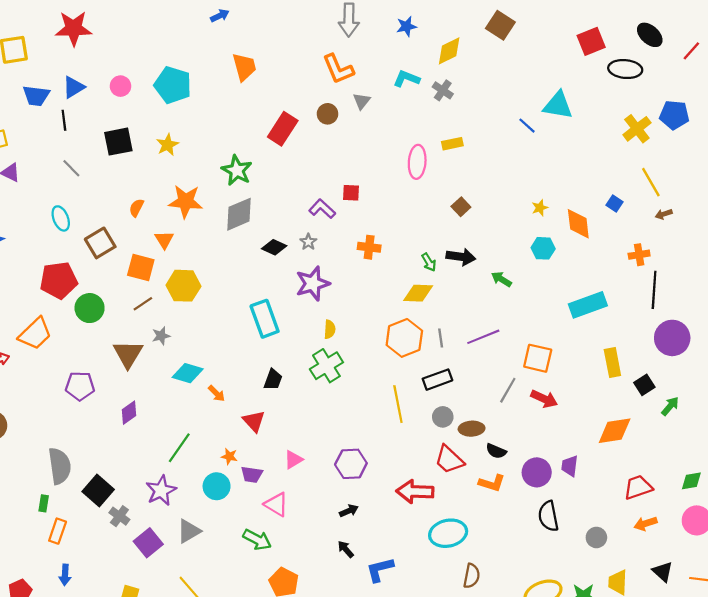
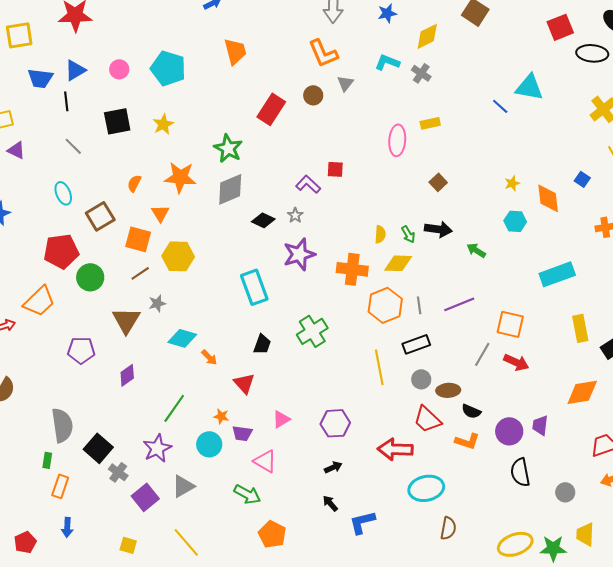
orange cross: (369, 247) -> (352, 269), moved, size x1.4
yellow semicircle: (330, 329) -> (380, 234), moved

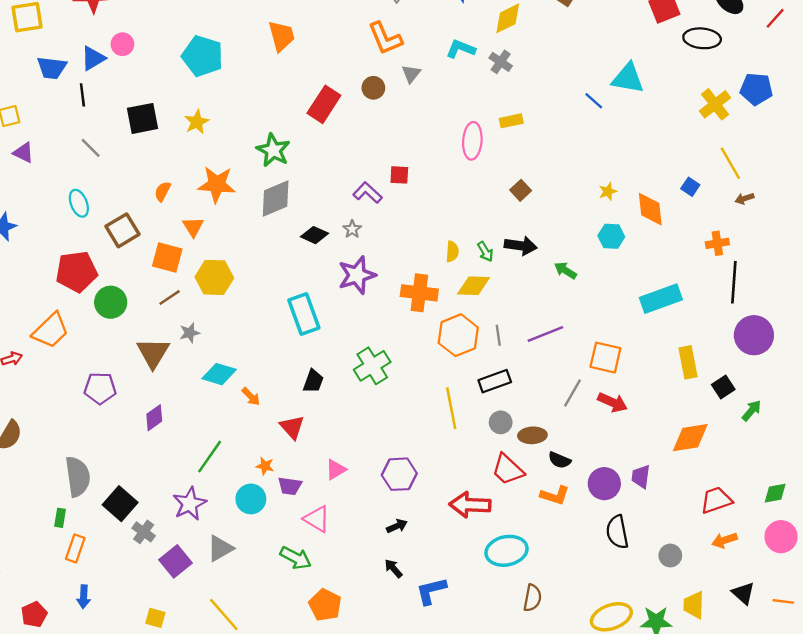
pink circle: (119, 69) -> (122, 44), moved

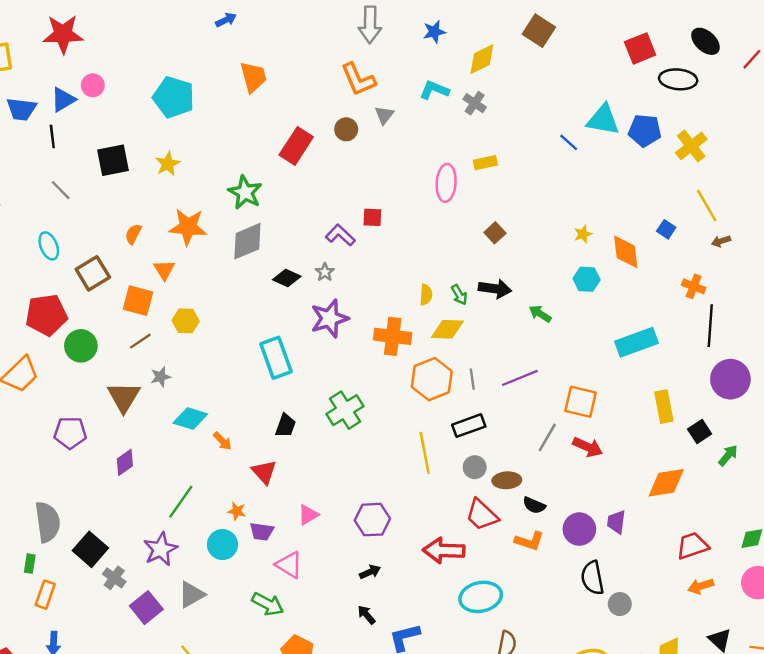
blue pentagon: (756, 89) -> (645, 131), moved
orange cross: (717, 243) -> (694, 286), turned 30
yellow hexagon: (214, 277) -> (186, 321), size x0.7
gray circle: (670, 556) -> (620, 604), moved

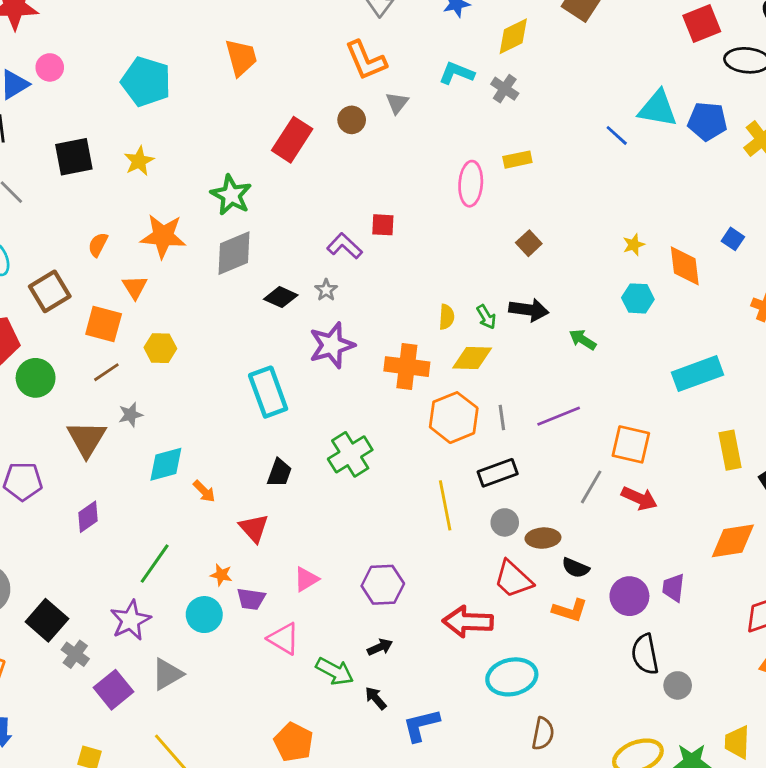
cyan diamond: (190, 418) -> (166, 464), turned -32
green arrow: (268, 604) -> (335, 671), moved

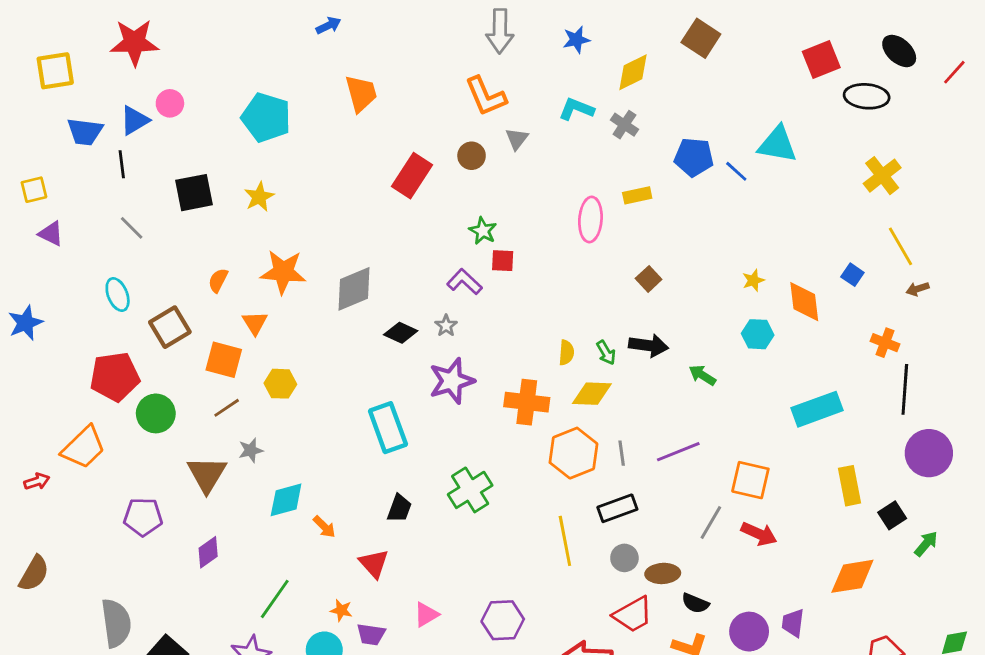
blue pentagon: (707, 121) -> (694, 157), moved
green star: (231, 195) -> (483, 231), moved, size x0.7
red trapezoid: (513, 579) -> (633, 615), turned -72

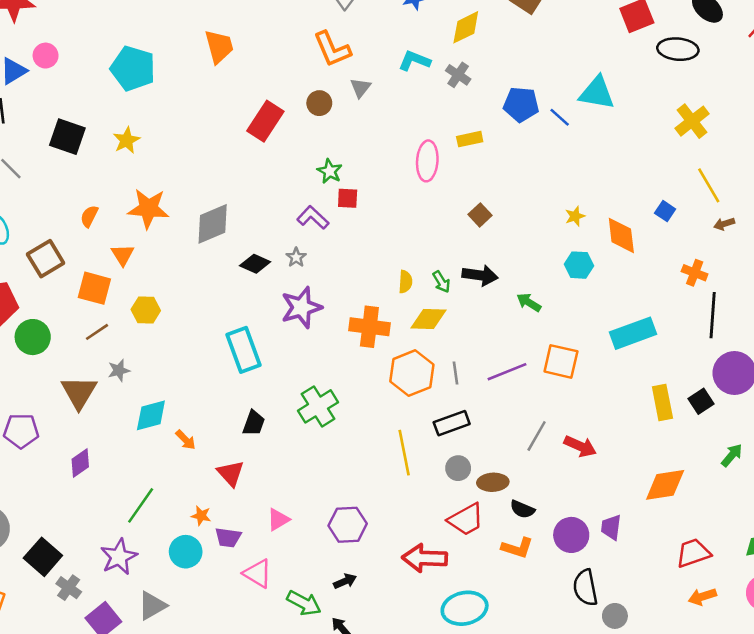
black square: (194, 193) -> (67, 137), turned 30
orange square: (750, 480) -> (561, 361), moved
black square: (892, 515) -> (701, 401), moved

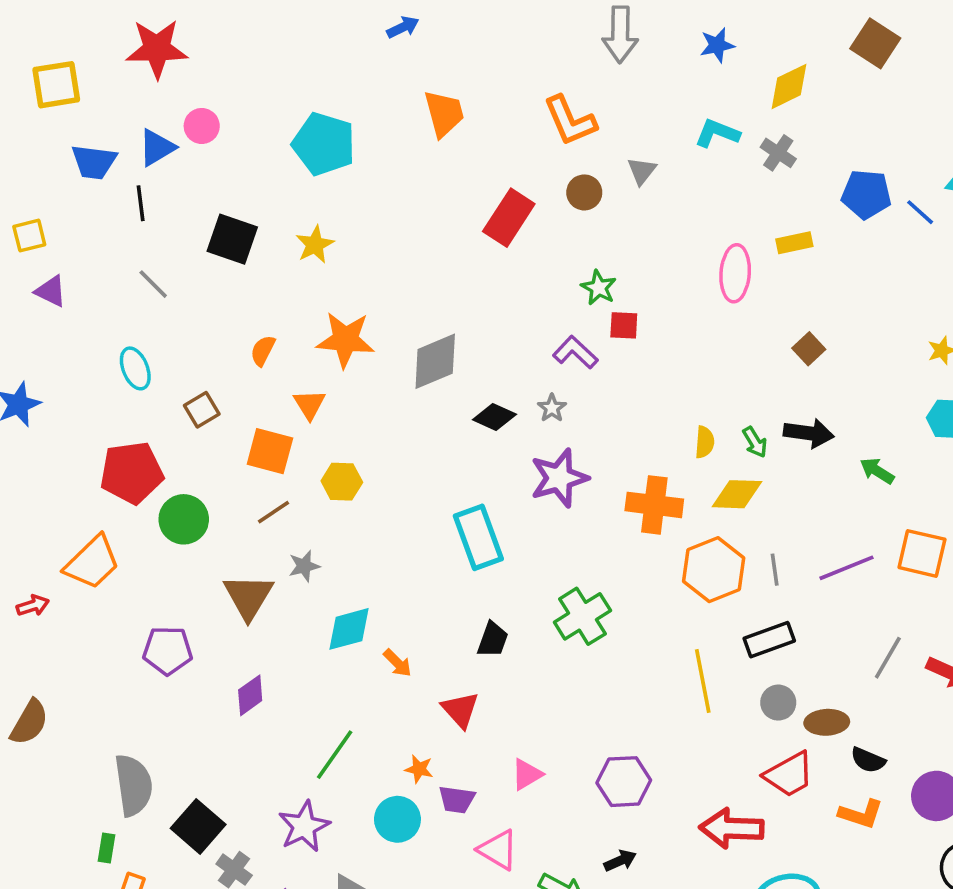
orange L-shape: (332, 49) -> (570, 121), moved
brown square: (46, 259) -> (202, 410), size x0.7

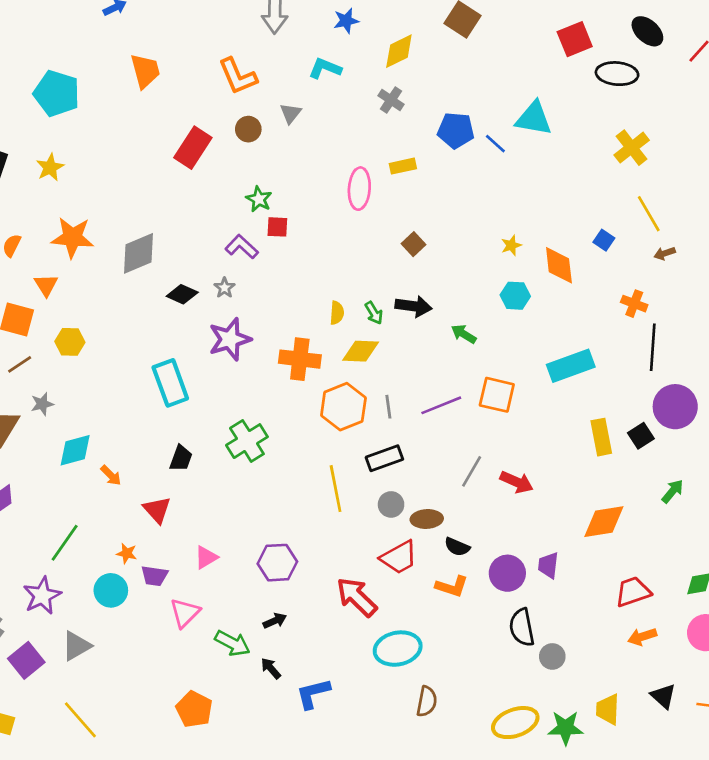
cyan L-shape: (717, 133) -> (325, 68), moved
red arrow: (732, 828) -> (357, 597), turned 42
pink triangle: (498, 850) -> (185, 613), turned 44

